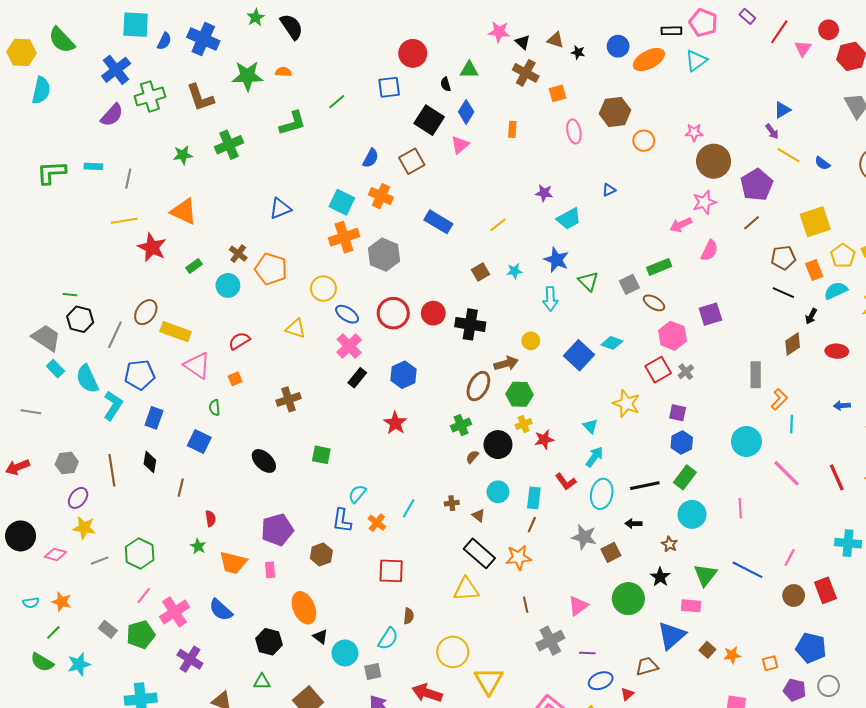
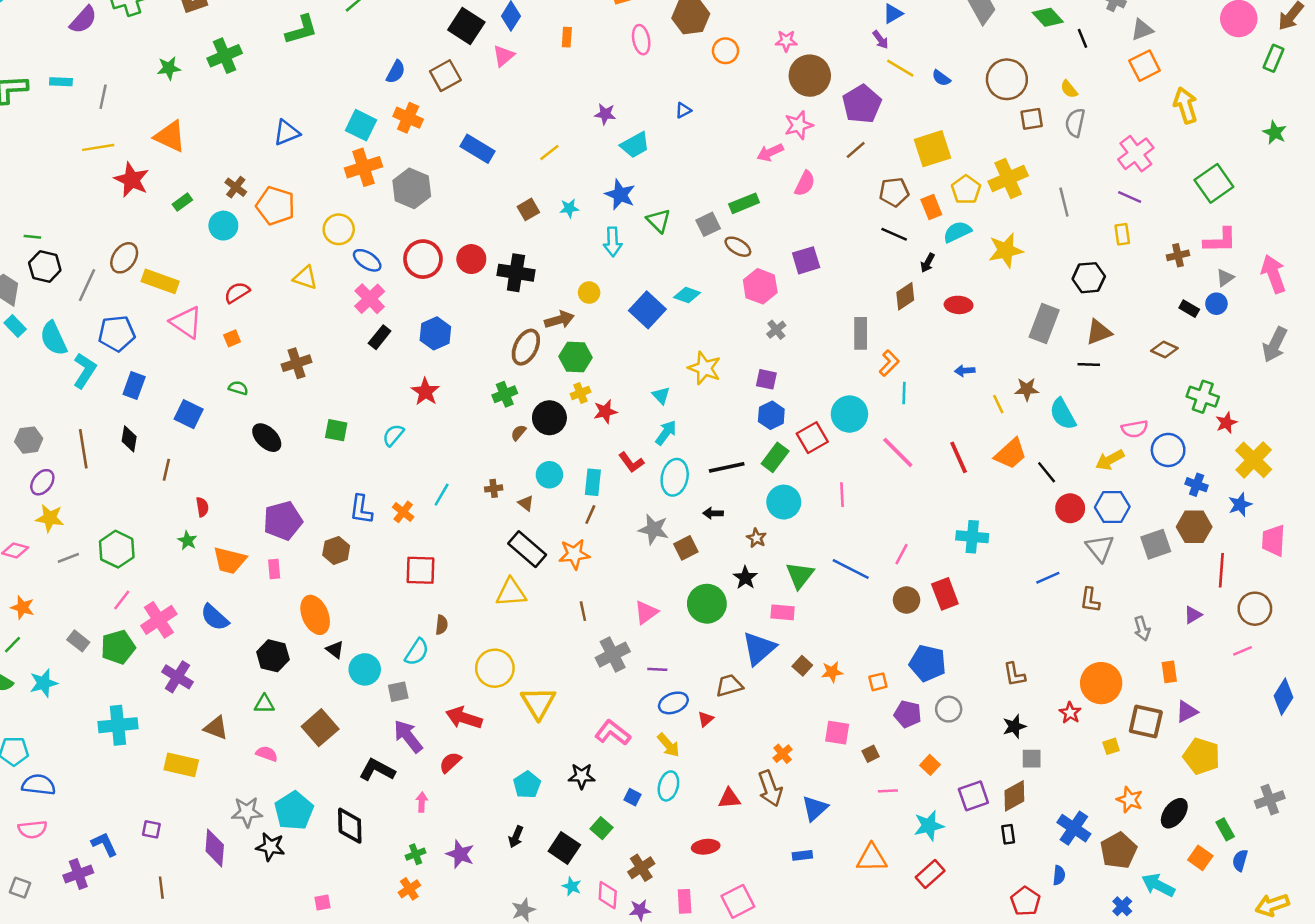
red square: (658, 370) -> (812, 438), moved
green semicircle: (215, 408) -> (238, 388), moved, turned 112
cyan semicircle: (357, 494) -> (393, 435), moved

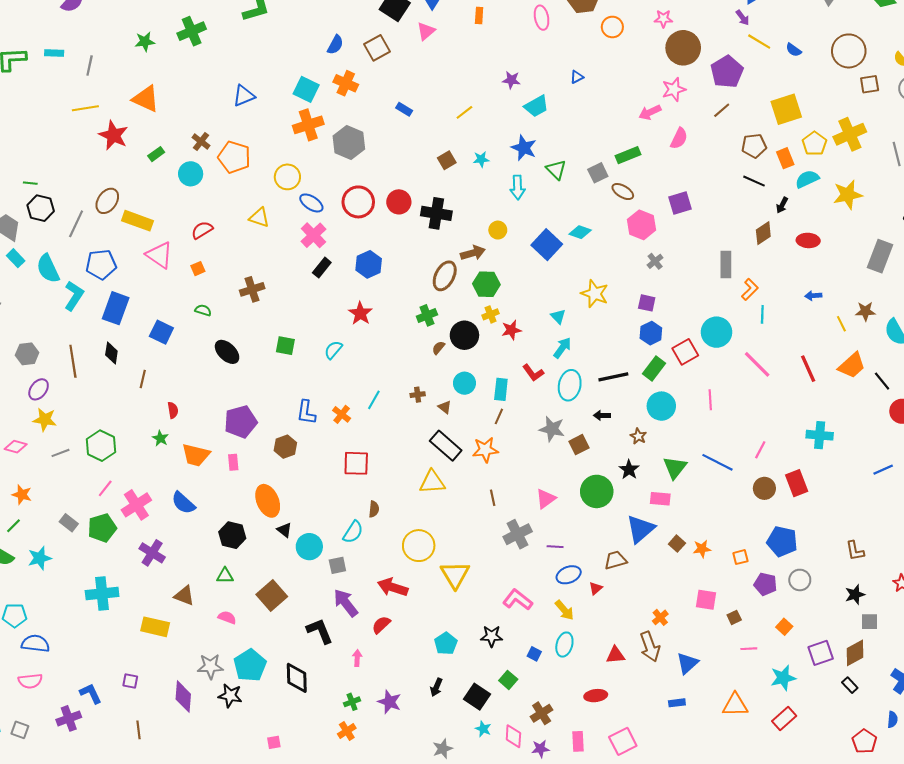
blue rectangle: (478, 149) -> (404, 109), size x0.6
blue rectangle: (134, 386) -> (116, 308), size x1.4
black L-shape: (377, 770) -> (320, 631), turned 40
black rectangle: (1008, 834) -> (850, 685), turned -35

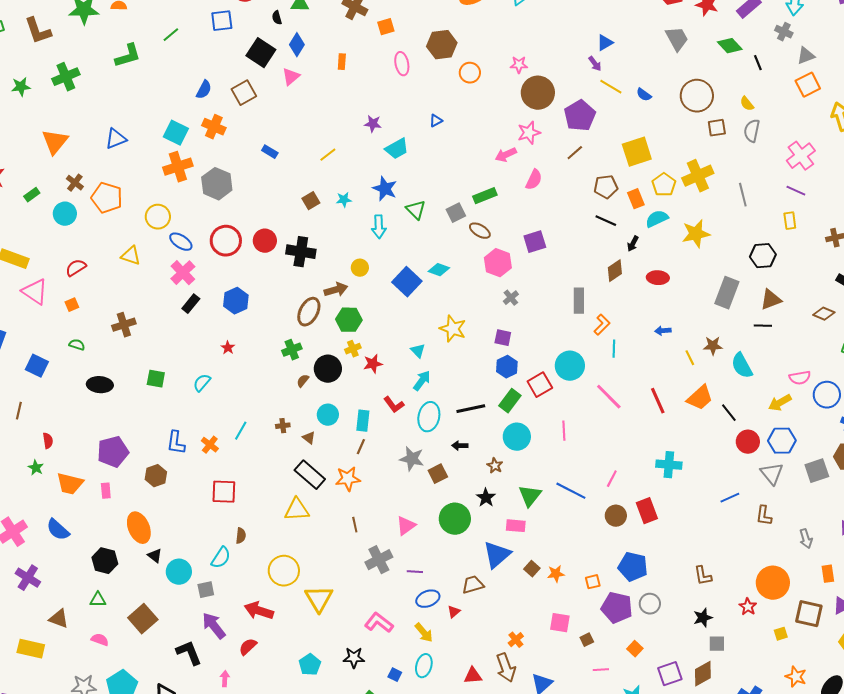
orange triangle: (146, 99) -> (55, 142), moved, turned 44
red star: (360, 313) -> (228, 348), size x0.6
black ellipse: (227, 352) -> (100, 385), turned -40
purple pentagon: (765, 584) -> (617, 608), size x1.4

